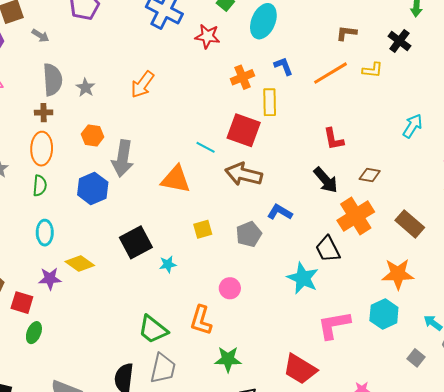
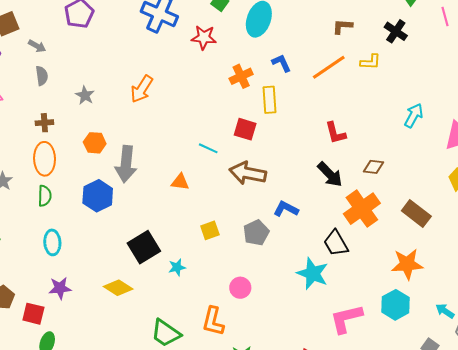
gray semicircle: (52, 80) -> (42, 76), moved, size x0.6
red square: (244, 130) -> (245, 129), size x0.7
orange triangle: (176, 179) -> (180, 182), size x0.6
yellow diamond: (80, 264) -> (118, 288), moved

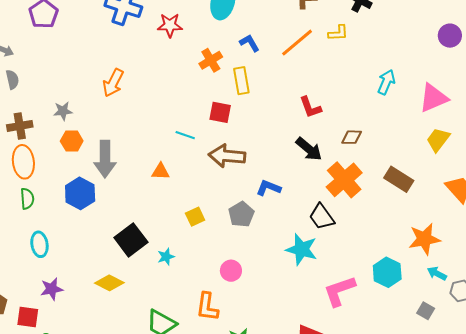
gray star: (85, 95) -> (63, 111), moved, turned -30
brown cross: (44, 123) -> (20, 126), size x1.4
orange star: (407, 264) -> (424, 239), moved

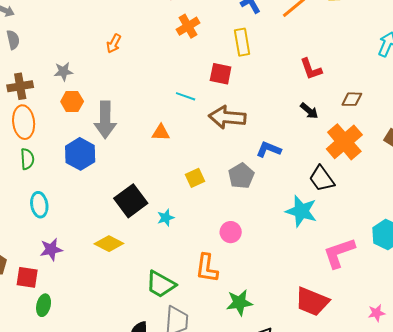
orange cross: (211, 60) -> (188, 26), moved
orange arrow: (113, 83) -> (114, 44), size x0.7
black arrow: (309, 149) -> (309, 111), size x0.7

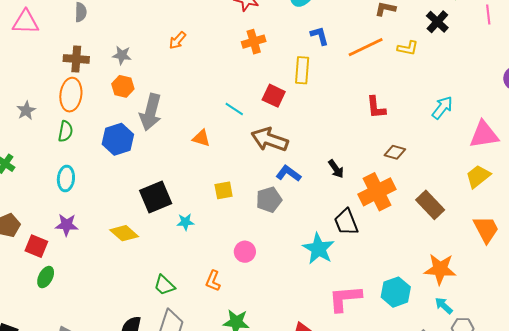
red L-shape: (311, 69) -> (376, 107), moved
black arrow: (309, 111) -> (336, 169), moved
blue L-shape: (269, 149) -> (288, 173), moved
orange L-shape: (207, 268) -> (213, 281), size x0.7
green trapezoid: (161, 284) -> (164, 285), size x0.7

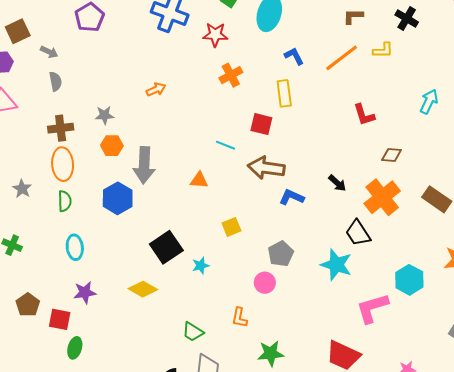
orange arrow: (177, 40) -> (156, 89), turned -144
gray pentagon: (269, 200) -> (281, 254), moved
cyan hexagon: (396, 292) -> (409, 280), moved

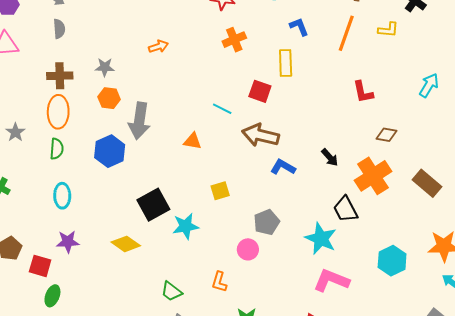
orange line: (342, 58) -> (346, 33), turned -39
cyan star: (201, 266) -> (186, 226), size x1.5
pink L-shape: (372, 308) -> (331, 280), moved, turned 33

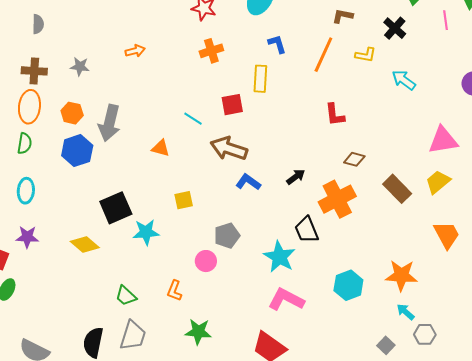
cyan arrow: (429, 85) -> (404, 80), moved, turned -90
red square: (260, 91) -> (232, 105), turned -35
orange hexagon: (109, 98) -> (72, 113), moved
black arrow: (330, 157) -> (296, 177), turned -90
brown rectangle: (427, 183) -> (397, 189), moved

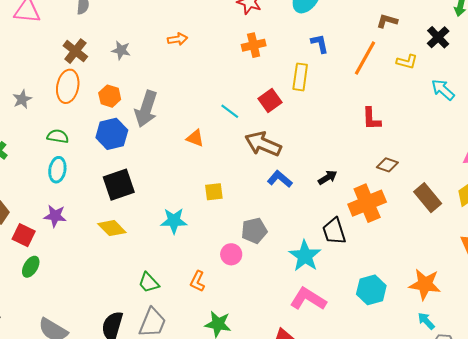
brown cross: (34, 71) -> (75, 51), turned 30
red square: (232, 105) -> (270, 100), turned -30
green semicircle: (25, 143) -> (58, 136), moved, turned -95
black square: (116, 208) -> (119, 185), moved

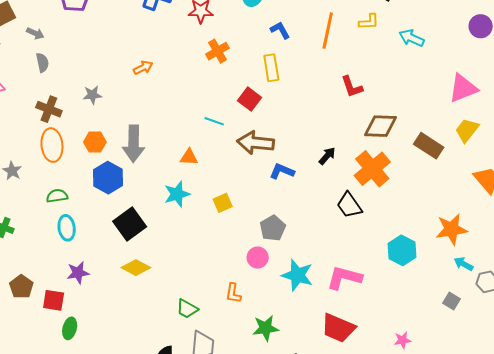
brown diamond: (387, 165) -> (381, 126), size x1.6
cyan star: (174, 221) -> (177, 194), moved
cyan star: (305, 256) -> (297, 275), moved

